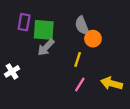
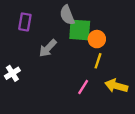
gray semicircle: (82, 26) -> (67, 15), moved
green square: (44, 30) -> (80, 30), moved
yellow line: (78, 59) -> (98, 61), moved

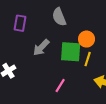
green square: (80, 30) -> (71, 52), moved
pink line: (83, 87) -> (60, 85), moved

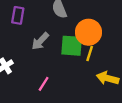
orange circle: (87, 39) -> (88, 32), size x1.5
pink line: (60, 85) -> (44, 84), moved

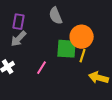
gray arrow: (40, 41) -> (19, 39), moved
pink line: (44, 84) -> (42, 68), moved

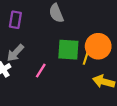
orange circle: (82, 37) -> (98, 46), moved
gray arrow: (19, 39) -> (15, 53), moved

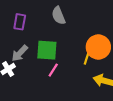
green square: (68, 50) -> (47, 50), moved
pink line: (41, 71) -> (53, 70), moved

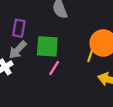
purple rectangle: (20, 22) -> (19, 28), moved

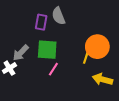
purple rectangle: (19, 28) -> (41, 22), moved

